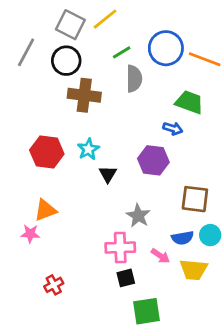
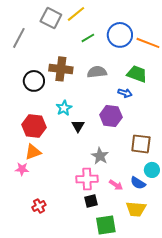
black circle: (66, 61) -> (34, 81), moved
gray semicircle: (134, 79) -> (97, 72), moved, turned -96
red hexagon: (47, 152) -> (34, 126), moved
blue semicircle: (183, 238) -> (138, 183), moved, turned 42
yellow trapezoid: (194, 270) -> (136, 209), moved

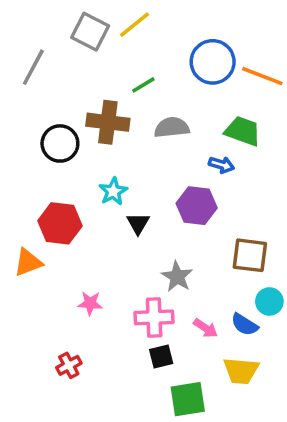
green line: (88, 38) -> (143, 85), moved
orange triangle: (33, 152) -> (28, 262), moved
pink star: (22, 169) -> (90, 303), moved

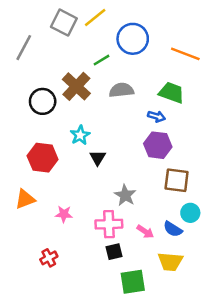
blue circle: (213, 62) -> (133, 39), moved
brown cross: (108, 122) -> (76, 86), turned 36
purple hexagon: (197, 206) -> (158, 145), moved
orange triangle: (28, 262) -> (25, 199), moved

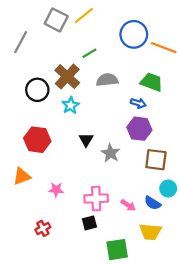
blue circle: (133, 39) -> (134, 34), moved
cyan star: (80, 135) -> (71, 105), moved
gray star: (125, 195) -> (110, 153), moved
black square: (114, 252) -> (89, 223), moved

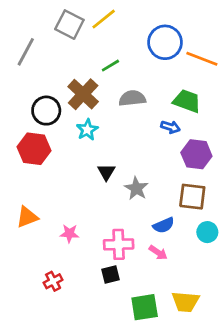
purple hexagon: (139, 129) -> (196, 154), moved
red hexagon: (37, 140) -> (34, 149), moved
blue semicircle: (153, 203) -> (164, 225), moved, turned -56
yellow trapezoid: (150, 232) -> (186, 302), moved

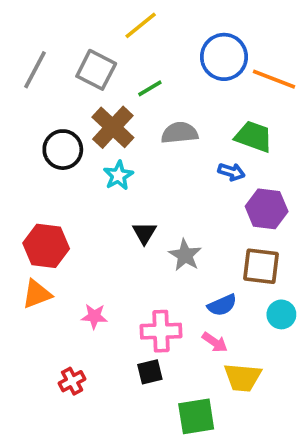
gray square: (69, 25) -> (96, 70), moved
red hexagon: (34, 149) -> (46, 246), moved
yellow trapezoid: (186, 302) -> (243, 377), moved

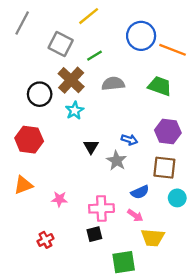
gray line: (35, 70) -> (22, 23), moved
blue arrow: (231, 172) -> (129, 140), moved
red hexagon: (46, 246) -> (29, 140), moved

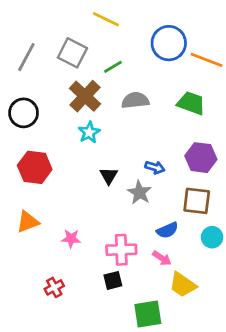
yellow line: (89, 16) -> (106, 19), turned 65
gray line: (22, 23) -> (26, 57), moved
black circle: (40, 94) -> (24, 113), moved
yellow trapezoid: (153, 238) -> (183, 285), turned 30

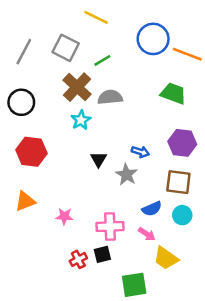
gray semicircle: (135, 100) -> (110, 97), moved
cyan circle: (212, 237) -> (182, 215), moved
red cross: (54, 287) -> (78, 259), moved

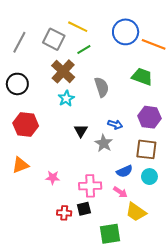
yellow line: (96, 17) -> (78, 27), moved
gray semicircle: (110, 97) -> (102, 87), moved, turned 78
red cross: (78, 259) -> (64, 213), turned 32

